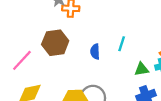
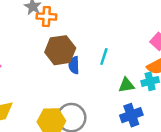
brown hexagon: (55, 43) -> (60, 50), moved

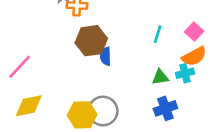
cyan line: (104, 56) -> (158, 34), moved

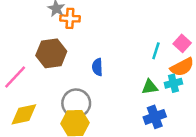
cyan line: (158, 34) -> (156, 51), moved
brown hexagon: (91, 41) -> (51, 53), moved
gray circle: (103, 111) -> (76, 103), moved

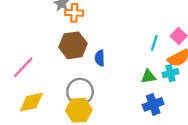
brown hexagon: (51, 53) -> (73, 45), moved

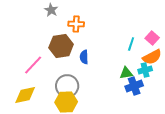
orange cross: (74, 13) -> (76, 24), moved
pink line: (23, 67) -> (33, 65), moved
blue cross: (153, 104) -> (134, 86), moved

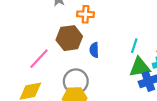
cyan line: (131, 44) -> (134, 46), moved
green triangle: (126, 73) -> (140, 67), size x1.5

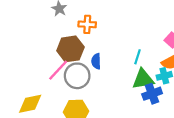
pink line: (39, 59) -> (58, 70), moved
gray circle: (76, 81) -> (77, 76), moved

